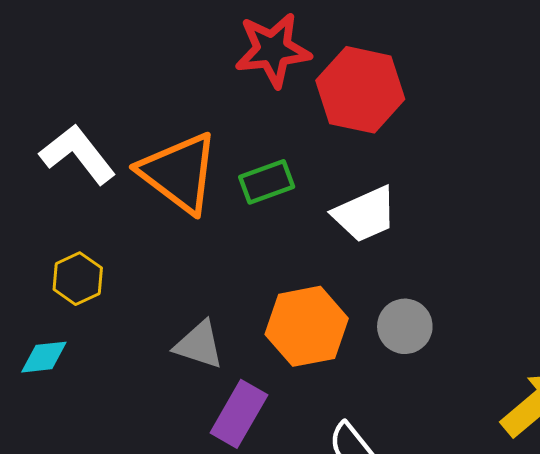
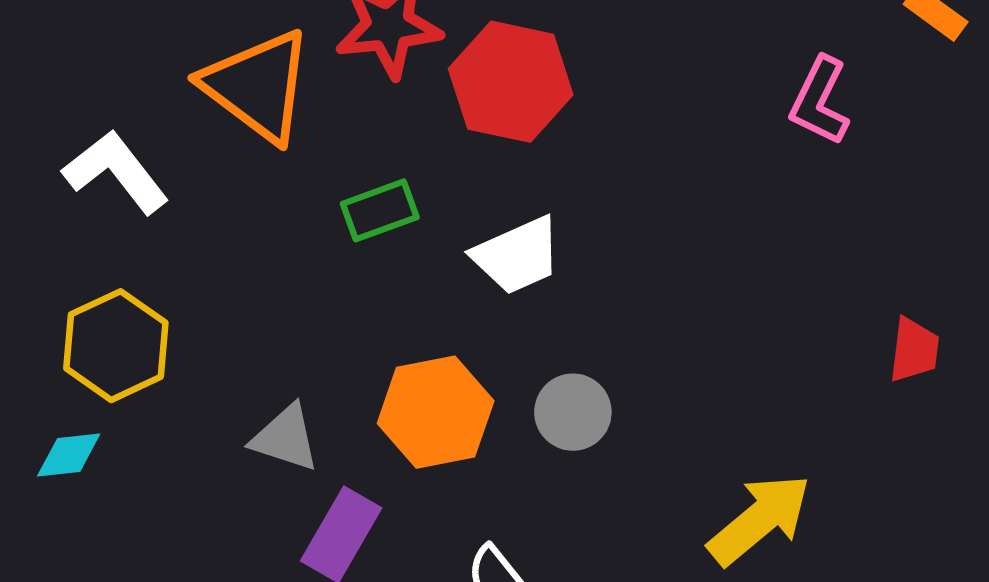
orange triangle: (179, 173) -> (257, 86), moved
yellow hexagon: (78, 279) -> (116, 346), size x1.5

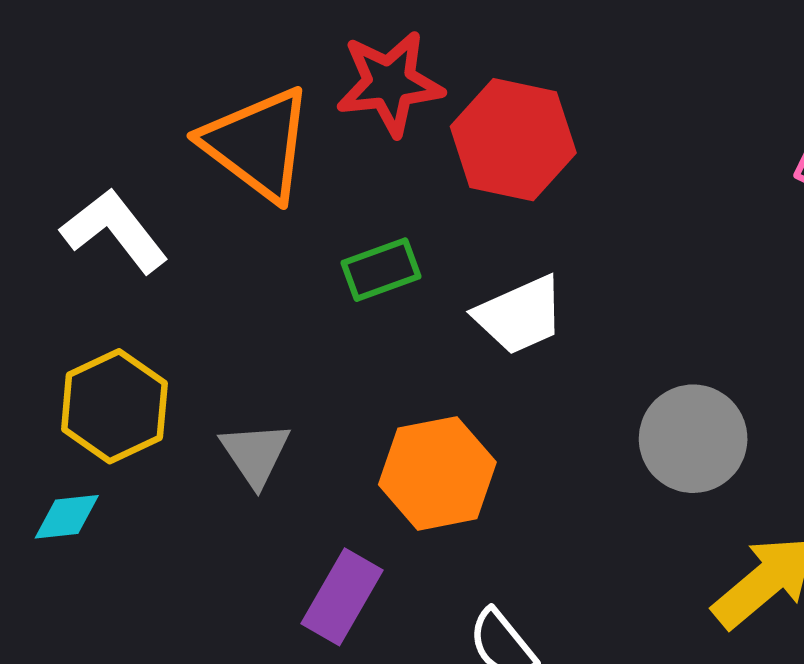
gray circle: (573, 412) -> (693, 439), moved, size x1.4
gray triangle: (285, 438) -> (255, 454), moved, turned 38

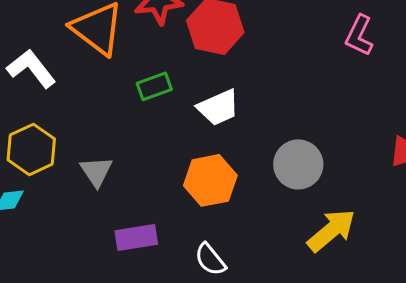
orange hexagon: (437, 473) -> (210, 180), moved
purple rectangle: (342, 597) -> (136, 237), turned 51

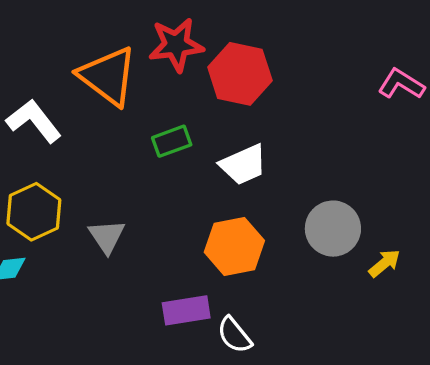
pink L-shape: (359, 35) -> (401, 84), turned 96
yellow arrow: (331, 230) -> (384, 263), moved, size x0.6
purple rectangle: (136, 237) -> (186, 310), moved

